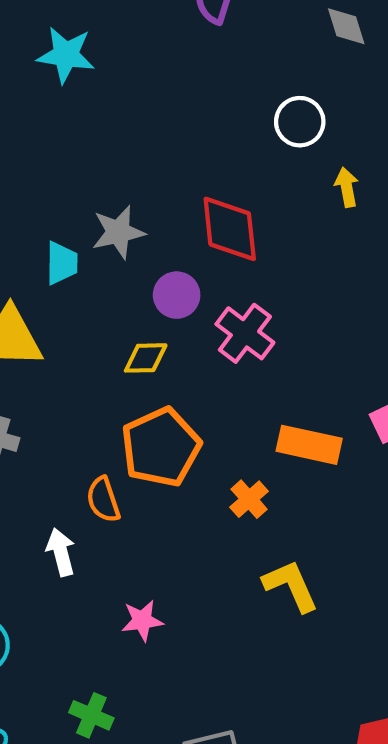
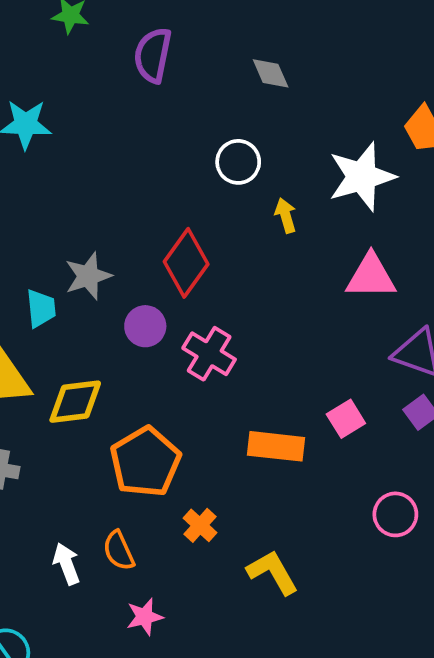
red diamond: (230, 229) -> (186, 263), turned 48
yellow diamond: (146, 358) -> (75, 402), moved, size x1.4
orange cross: (249, 499) -> (200, 525), moved
orange semicircle: (103, 500) -> (119, 551), moved

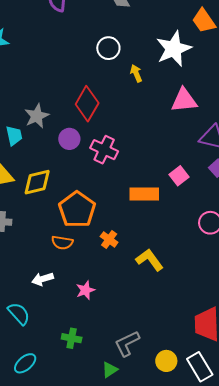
orange semicircle: (119, 551) -> (62, 243), moved, turned -50
white arrow: (67, 564) -> (43, 279), moved, turned -80

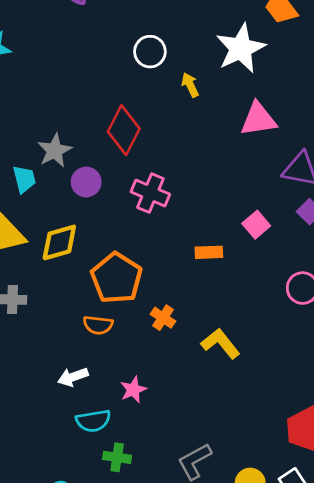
purple circle: (69, 139) -> (86, 182), moved
orange rectangle: (144, 194) -> (209, 252), size x0.7
cyan semicircle: (19, 314) -> (93, 421), moved, turned 125

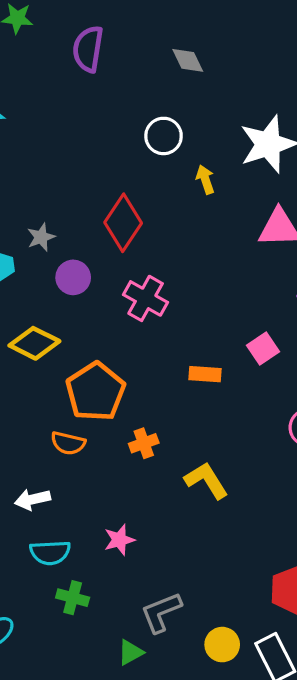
gray star: (55, 151) -> (41, 237), size x0.7
yellow diamond: (59, 242) -> (34, 343), turned 36
orange cross: (163, 318) -> (144, 443), turned 30
pink star: (133, 390) -> (119, 540), moved

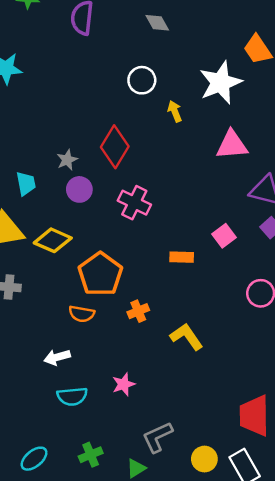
gray star: (41, 237) -> (67, 160), moved
green cross: (73, 598) -> (91, 455), moved, turned -35

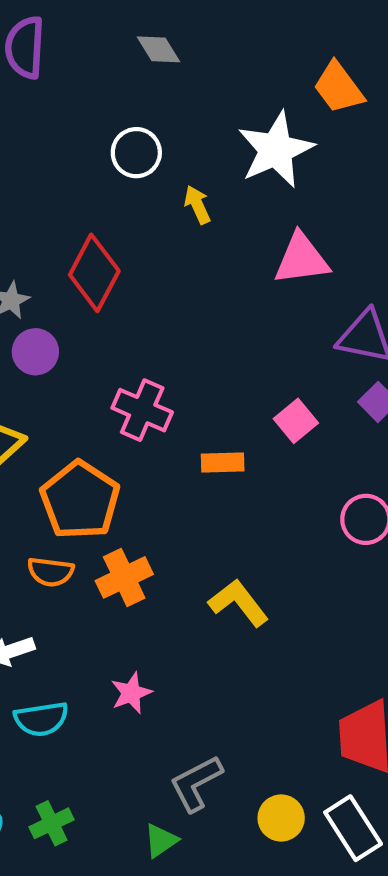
pink cross: (134, 203) -> (142, 410), moved
orange cross: (138, 311) -> (124, 577), moved, size x1.4
green cross: (91, 455) -> (52, 823), moved

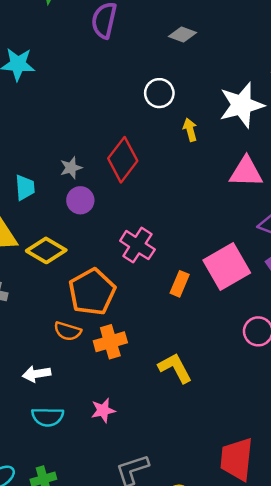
gray diamond: (158, 49) -> (182, 35), turned -48
pink square: (296, 421) -> (227, 267), size x1.8
orange rectangle: (223, 462) -> (180, 284), turned -75

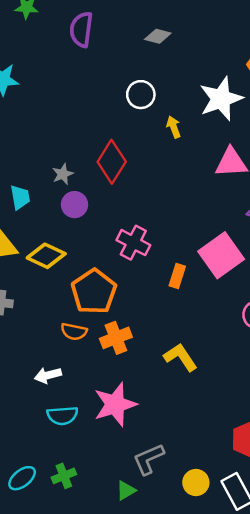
pink star: (103, 410) -> (115, 404), size x1.8

